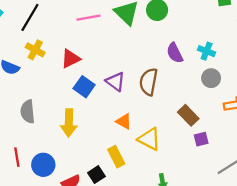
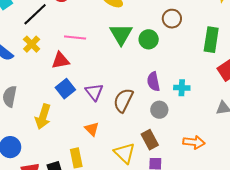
pink line: (88, 18) -> (75, 37), moved
cyan cross: (207, 51) -> (182, 88), turned -35
gray circle: (211, 78) -> (159, 110), moved
yellow triangle: (149, 139) -> (125, 153), moved

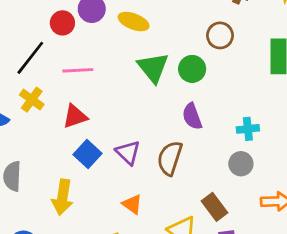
pink line: (75, 37) -> (78, 70), moved
purple semicircle: (153, 82) -> (192, 116), moved
gray circle: (159, 110) -> (241, 164), moved

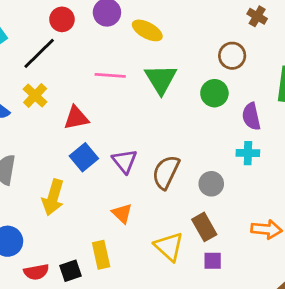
red circle: (62, 23) -> (62, 19), moved
green circle: (192, 69) -> (214, 93), moved
pink line: (78, 70) -> (110, 75), moved
purple semicircle: (192, 116) -> (251, 116), moved
gray circle: (241, 164) -> (211, 184), moved

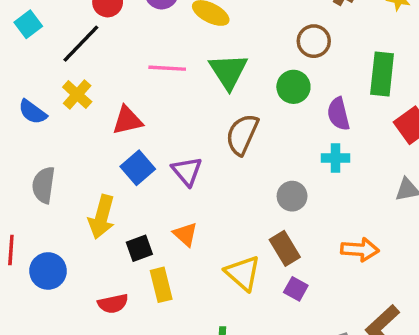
brown semicircle: (166, 172) -> (242, 134), moved
purple square: (213, 261) -> (296, 289), turned 30
black square: (71, 271) -> (139, 248), moved
red semicircle: (36, 272) -> (113, 304), moved

